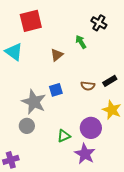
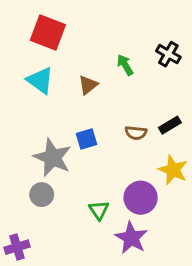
red square: (31, 21) -> (48, 32), turned 35
black cross: (99, 23) -> (168, 54), moved
cyan triangle: (14, 52) -> (40, 80), moved
green triangle: (64, 136) -> (99, 210), turned -40

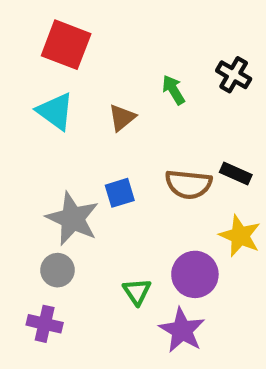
black rectangle: (170, 125) -> (236, 174), turned 55
brown semicircle: (136, 133) -> (188, 184), size x1.5
purple cross: (17, 247) -> (45, 324), moved, turned 30

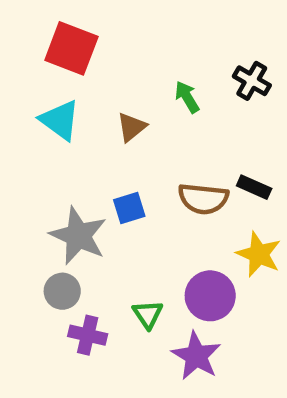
purple cross: (45, 324) -> (88, 335), moved

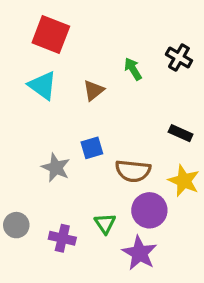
brown semicircle: (203, 199) -> (133, 171), moved
gray star: (78, 236) -> (56, 168), size x0.7
gray circle: (62, 291) -> (16, 225), moved

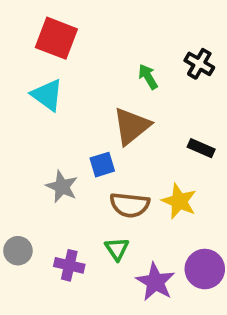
brown triangle: (94, 90) -> (132, 126), moved, size x1.6
brown semicircle: (133, 171) -> (130, 205), moved
yellow star: (184, 181) -> (179, 201), moved
purple circle: (149, 210) -> (205, 269), moved

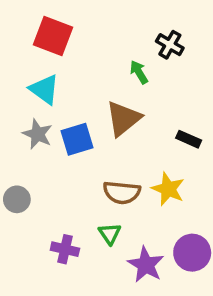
black cross: (199, 64) -> (170, 45), moved
blue square: (102, 165) -> (77, 139), moved, size x1.4
gray star: (62, 187) -> (37, 134), moved
gray circle: (18, 251) -> (17, 199), moved

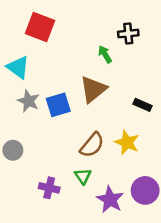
black cross: (170, 45) -> (128, 34), turned -36
cyan triangle: (44, 89) -> (18, 67), moved
brown semicircle: (122, 192) -> (92, 145), turned -56

